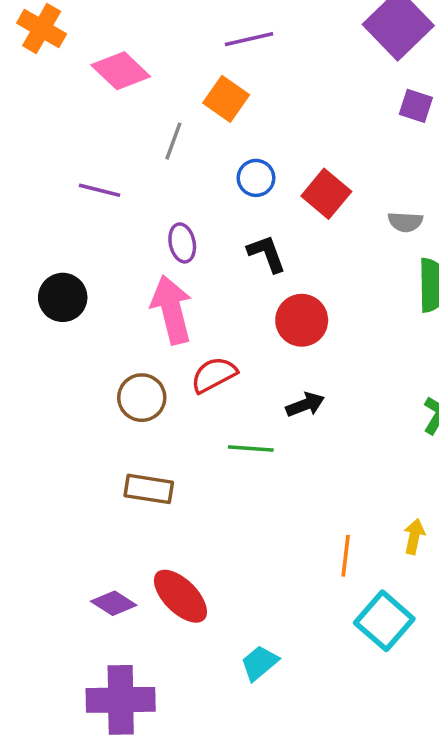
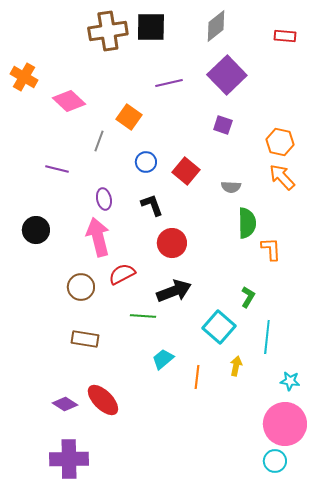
purple line: (249, 39) -> (169, 83), moved
purple square: (416, 106) -> (223, 125), moved
black arrow: (305, 405) -> (174, 291), size x1.6
cyan square: (384, 621) -> (219, 327), moved
cyan trapezoid: (260, 663) -> (163, 359), moved

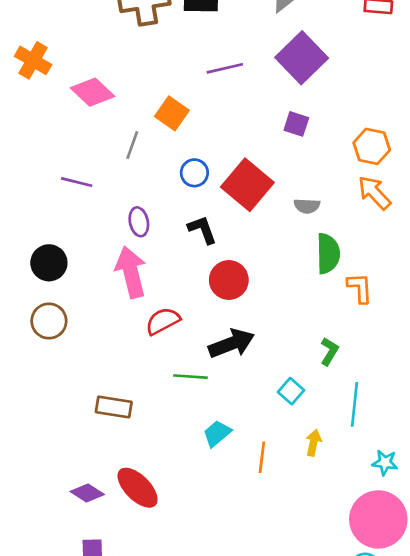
red square: (186, 171) -> (247, 185), size x1.4
brown circle: (81, 287) -> (49, 321), moved
cyan square: (219, 327) -> (291, 391), size x0.6

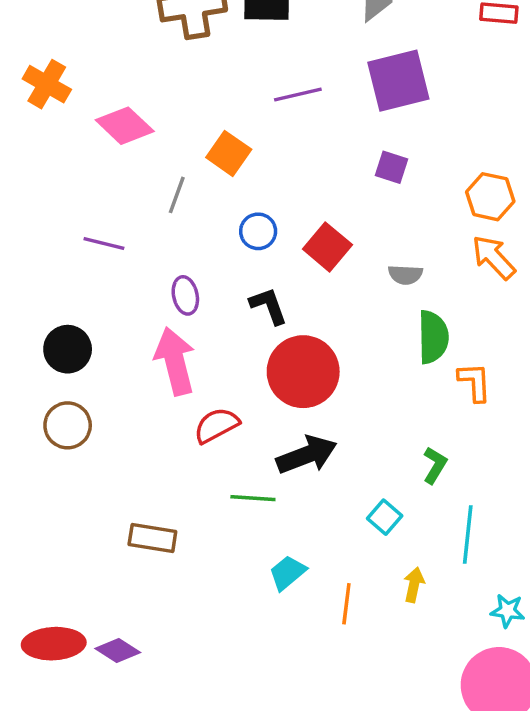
purple square: (302, 58) -> (398, 81), turned 30
red square: (247, 185) -> (327, 247), size x0.7
red circle: (229, 280) -> (303, 372), size x1.4
red ellipse: (138, 488) -> (54, 644), moved, turned -48

